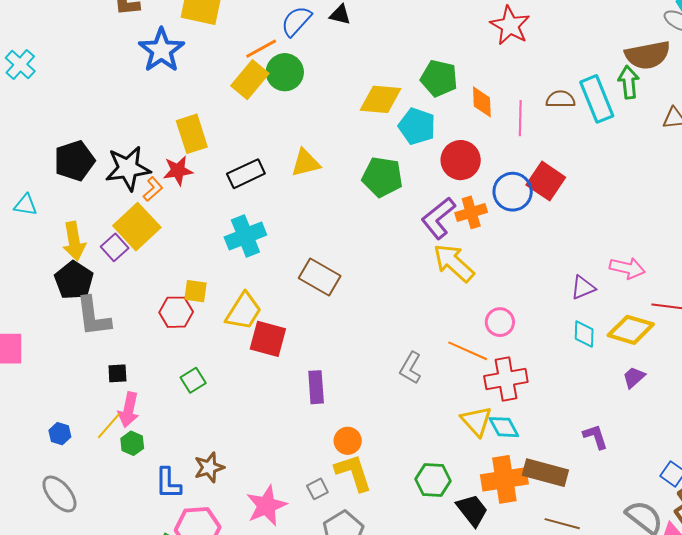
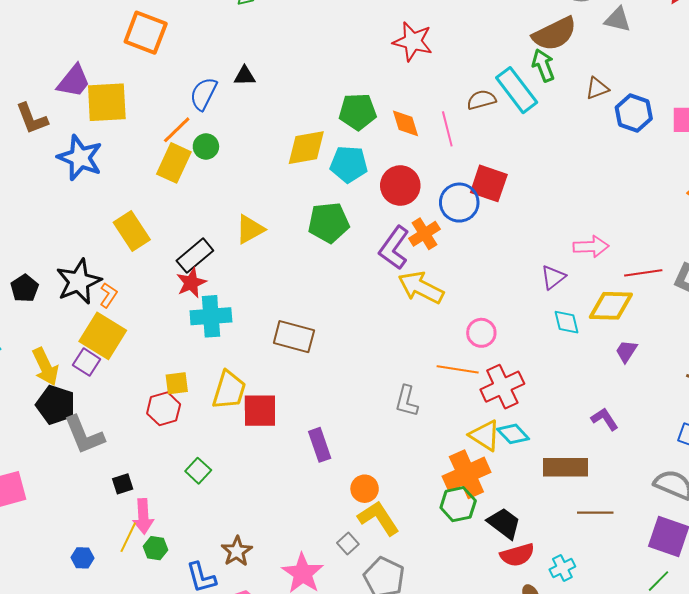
green circle: (285, 72) -> (206, 146), size x0.7
black pentagon: (74, 161) -> (25, 288), size x0.7
red star: (178, 171) -> (191, 283), moved
cyan cross: (245, 236) -> (211, 316), turned 33
orange cross: (504, 479) -> (466, 474), moved

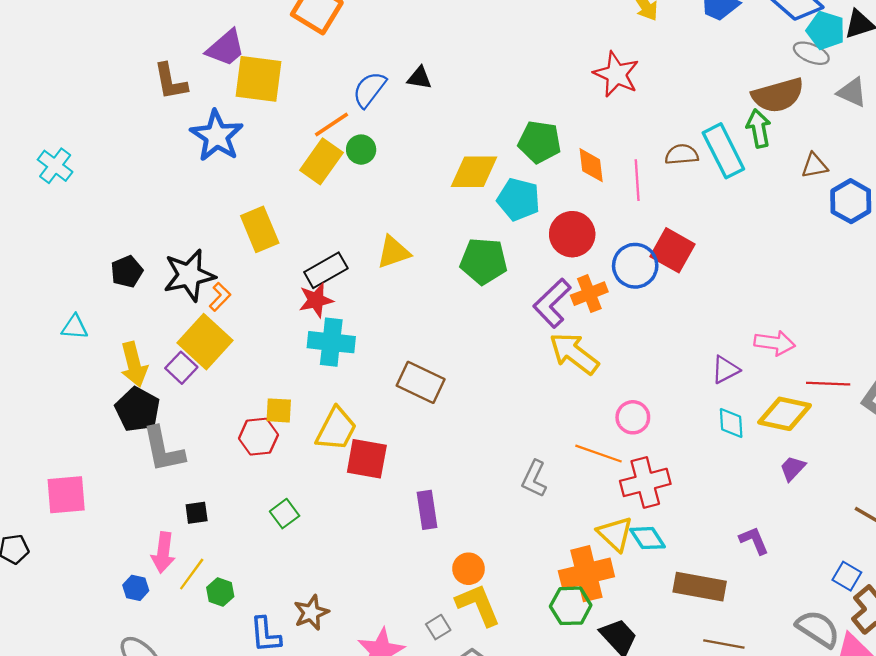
pink arrow: (143, 516) -> (163, 553), moved

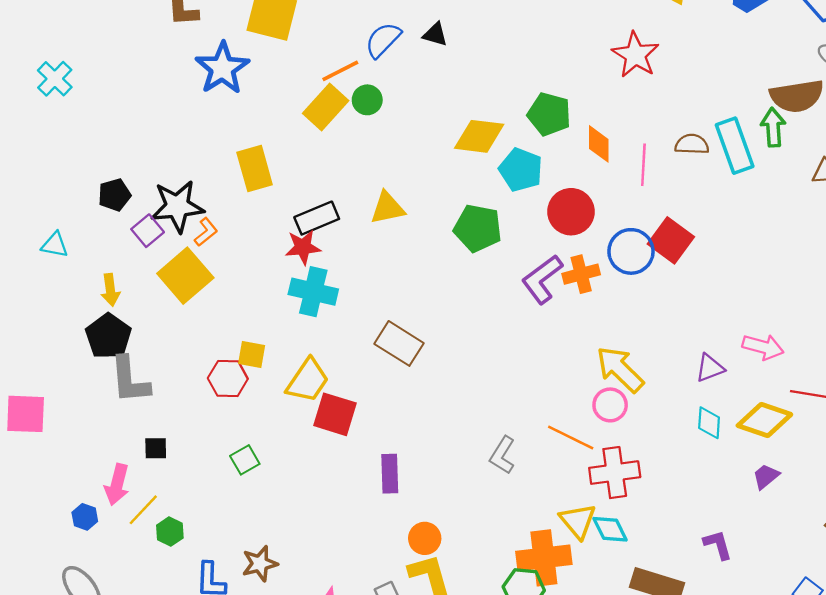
yellow arrow: (574, 353) -> (620, 369), moved
yellow arrow: (134, 364) -> (110, 290), size x0.7
purple square: (181, 368) -> (148, 231), moved

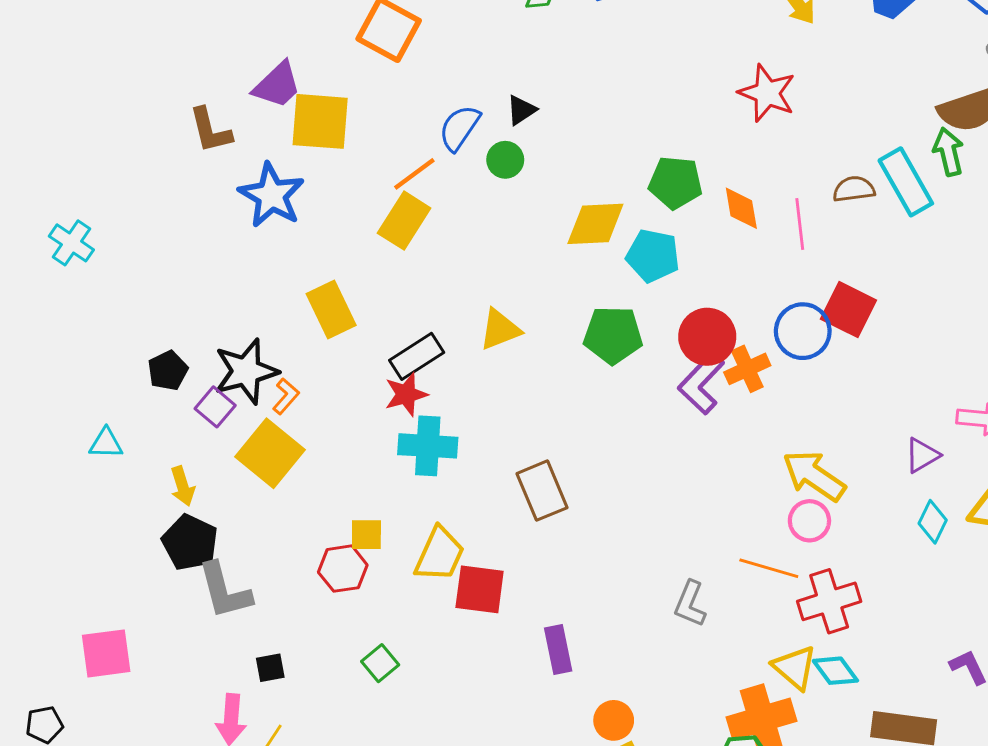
black triangle: (435, 34) -> (521, 110), turned -40
green circle: (367, 100) -> (505, 160), moved
red circle: (571, 212) -> (707, 337), moved
brown rectangle: (399, 343) -> (542, 491), turned 45
cyan diamond: (709, 423) -> (933, 522), turned 32

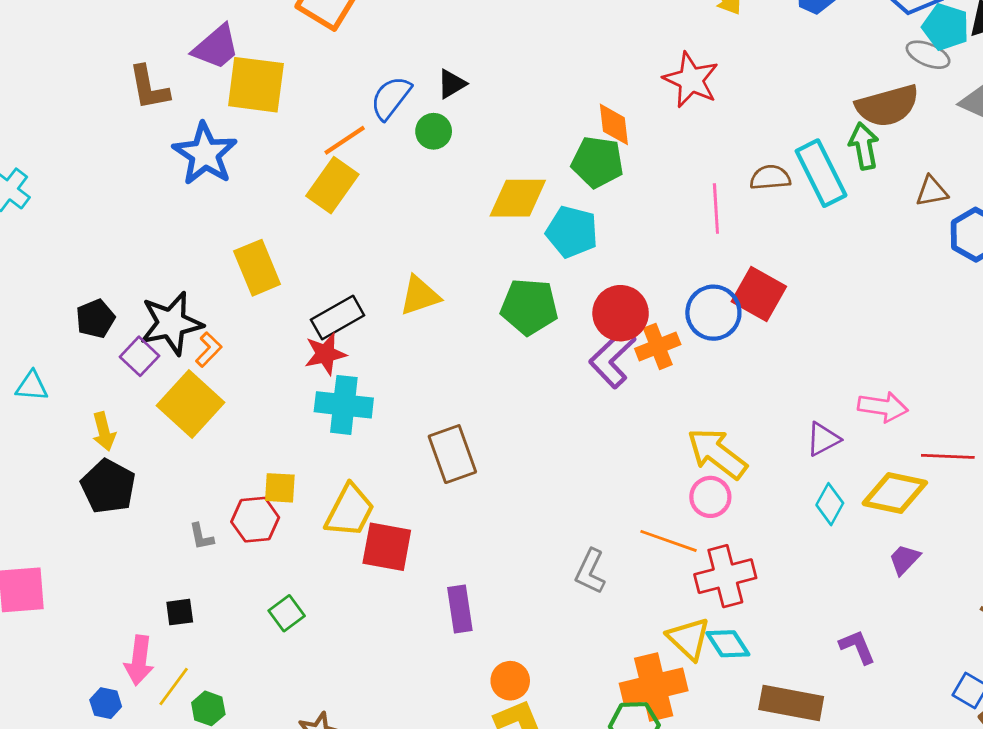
orange diamond: (741, 208) -> (614, 124), moved
gray L-shape: (225, 591) -> (201, 537), moved, size x0.5

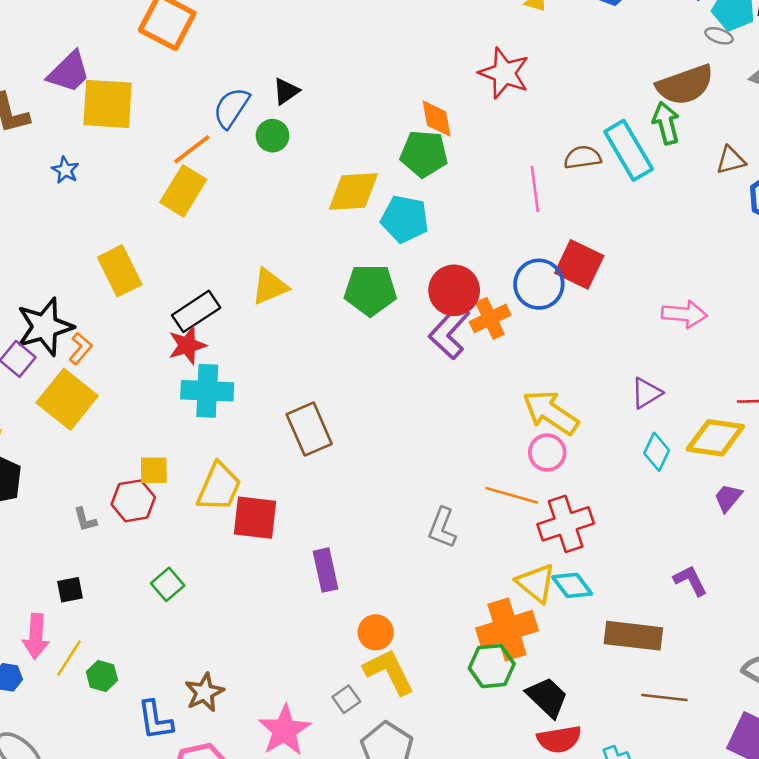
gray ellipse: (928, 55) -> (719, 36), size x0.7
blue star: (205, 154) -> (65, 170), size x0.5
pink arrow: (883, 407) -> (684, 314), moved

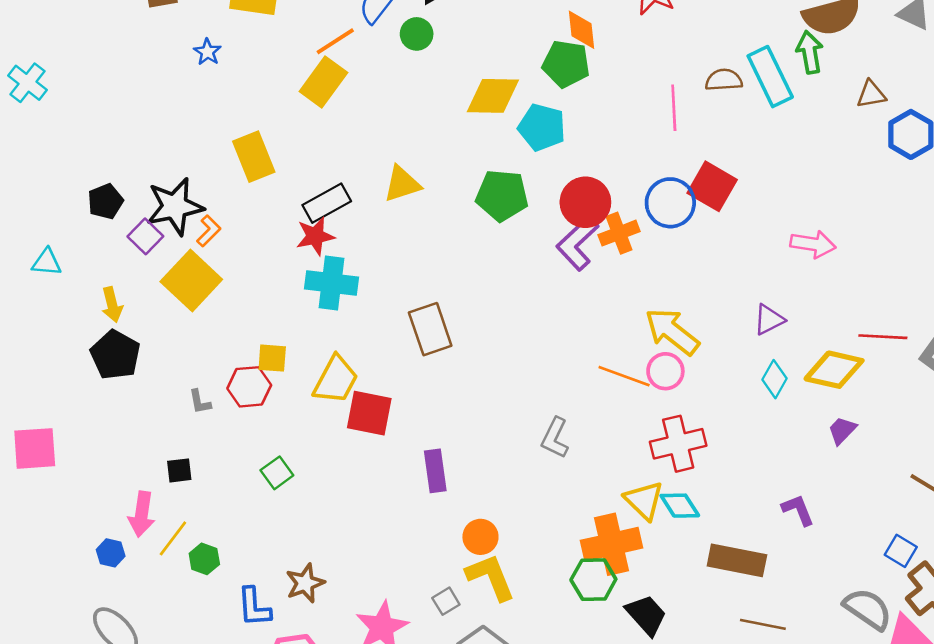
orange line: (512, 495) -> (624, 376), moved

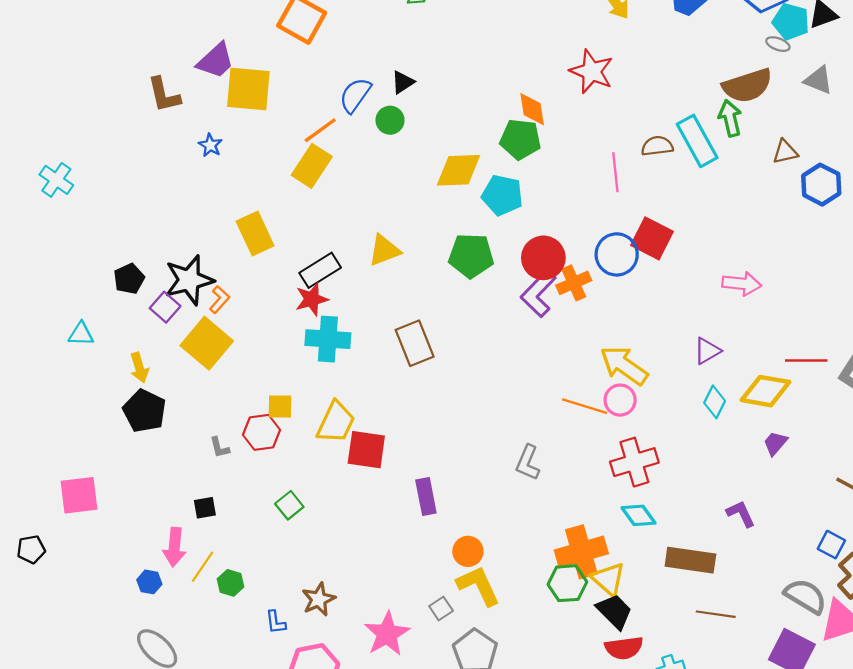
brown rectangle: (430, 329) -> (415, 343), moved
yellow triangle: (644, 500) -> (608, 579), moved
blue L-shape: (254, 607) -> (276, 622), size x0.7

